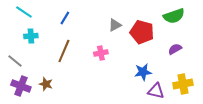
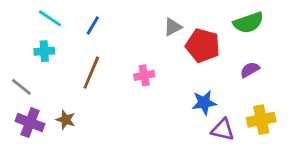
cyan line: (24, 12) -> (50, 18), moved
gray triangle: (115, 25) -> (173, 27), moved

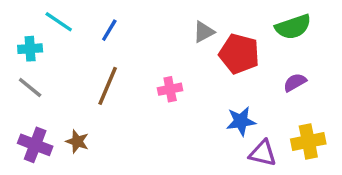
cyan cross: (44, 51) -> (30, 49), moved
gray line: (21, 87) -> (30, 88), moved

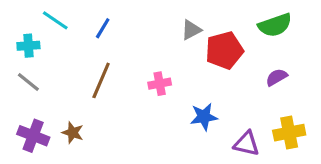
red pentagon: (239, 54) -> (224, 50), turned -30
blue star: (241, 121) -> (204, 117), moved

